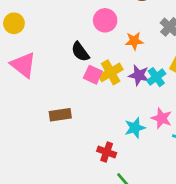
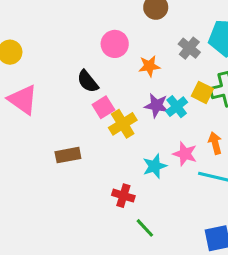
yellow cross: (111, 72) -> (123, 124), moved
pink square: (93, 75) -> (103, 107), turned 36

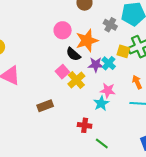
orange star: (149, 66) -> (87, 41), size x1.6
black semicircle: (88, 81) -> (73, 54), moved
pink star: (185, 154) -> (108, 90), moved

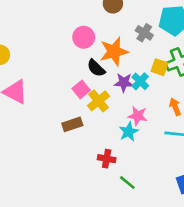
brown rectangle: (45, 106) -> (72, 124), moved

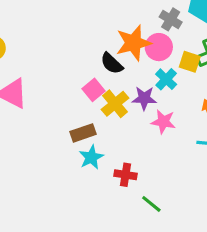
pink circle: (84, 37) -> (159, 47), moved
purple star: (124, 83) -> (144, 98), moved
cyan star: (129, 132) -> (91, 157), moved

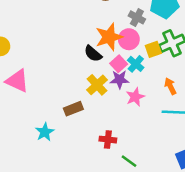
yellow square: (190, 62) -> (153, 49), turned -35
pink square: (94, 90) -> (119, 64), moved
pink star: (163, 122) -> (135, 97), turned -30
cyan star: (91, 157) -> (45, 132), moved

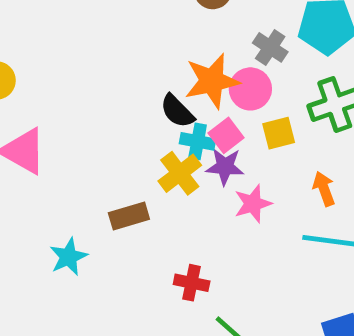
yellow square: (153, 49) -> (279, 133), moved
cyan cross: (136, 64) -> (198, 141), moved, turned -35

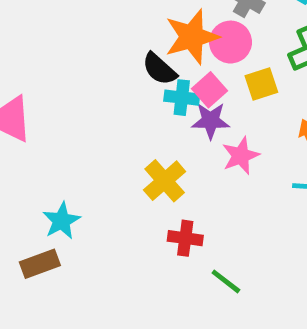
yellow cross: (180, 173) -> (165, 181), moved
brown rectangle: (129, 216) -> (40, 264), moved

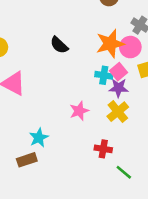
black semicircle: (159, 69) -> (59, 45), moved
pink star: (241, 156) -> (79, 111), moved
yellow cross: (165, 181) -> (118, 112), moved

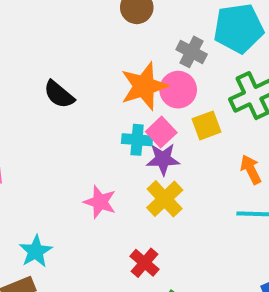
pink star: (79, 111) -> (100, 202), turned -30
red cross: (103, 149) -> (145, 263), turned 35

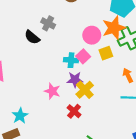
gray cross: (192, 52) -> (48, 23), moved
orange star: (144, 86) -> (114, 28), moved
purple star: (163, 159) -> (75, 80), moved
red cross: (145, 263) -> (74, 111), moved

